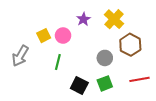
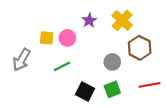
yellow square: (44, 36) -> (47, 38), turned 32
green line: (58, 62) -> (62, 66), turned 49

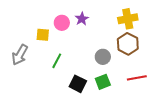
yellow cross: (122, 20) -> (128, 19), moved, turned 36
pink circle: (67, 38) -> (62, 23), moved
green line: (62, 66) -> (57, 61), turned -35

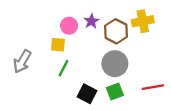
yellow square: (43, 35) -> (58, 45), moved
brown hexagon: (128, 44) -> (116, 31), moved
gray circle: (103, 57) -> (115, 64), size x1.5

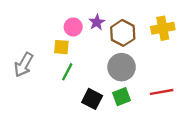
yellow cross: (143, 21) -> (163, 28), moved

